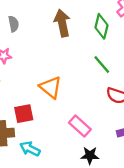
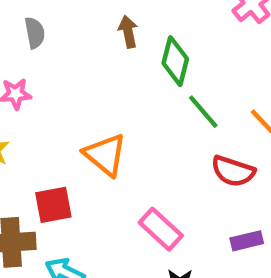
brown arrow: (62, 23) -> (128, 32), size x0.6
green diamond: (101, 26) -> (175, 61), moved

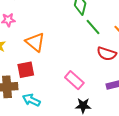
orange triangle: (105, 155) -> (35, 42), moved

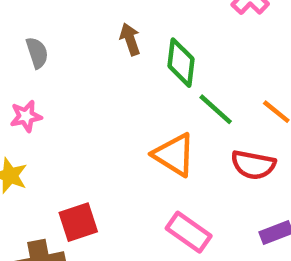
orange triangle: (35, 42) -> (174, 155), moved

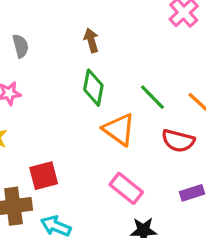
green diamond: (181, 63) -> (93, 88), moved

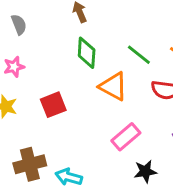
red square: (44, 176) -> (53, 105), moved
pink rectangle: (126, 188) -> (126, 137), turned -72

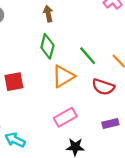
orange triangle: (113, 86) -> (63, 76), turned 50

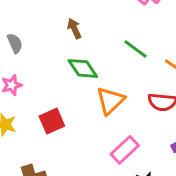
green diamond: (47, 46) -> (83, 68), turned -35
green line: (88, 56) -> (135, 49), moved

